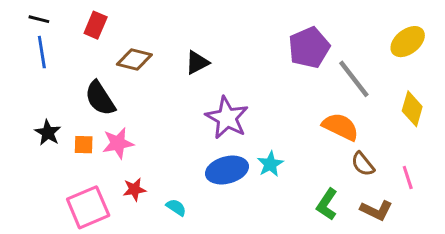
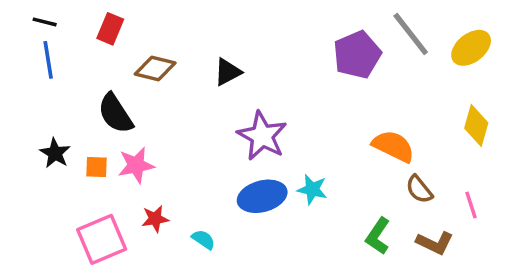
gray line: (354, 79) -> (411, 34), moved
cyan star: (270, 164) -> (312, 189), turned -30

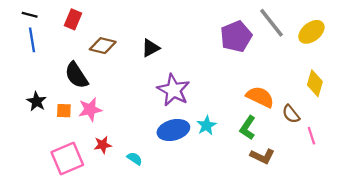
cyan star: (312, 189) -> (206, 125), turned 30
brown semicircle: (419, 189) -> (291, 114), moved
green L-shape: (378, 236) -> (248, 128), moved
brown L-shape: (435, 243) -> (262, 156), moved

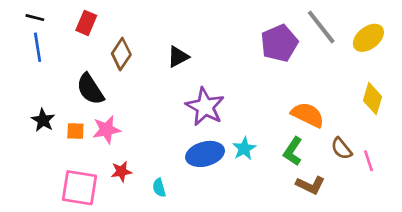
brown diamond: (103, 46) -> (121, 54), turned -70
brown semicircle: (291, 114) -> (341, 149), moved
pink square: (67, 159) -> (79, 188), turned 32
cyan semicircle: (135, 159) -> (159, 188), turned -140

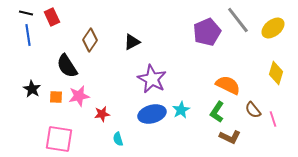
red rectangle: (86, 23) -> (52, 17), moved, turned -48
red star: (121, 171) -> (102, 114), moved

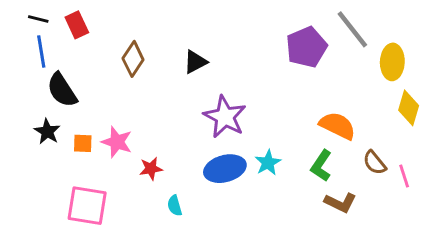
yellow ellipse: (273, 28) -> (392, 62), moved, turned -50
black semicircle: (67, 66) -> (62, 90), moved
pink star: (79, 96) -> (117, 142), turned 30

